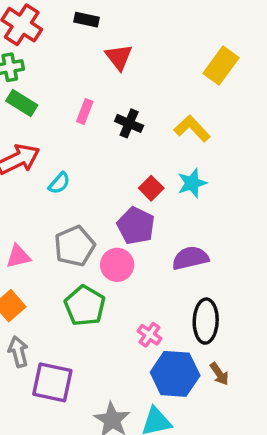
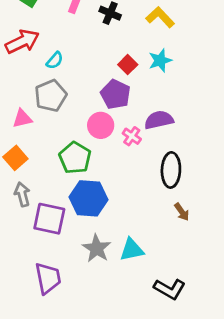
gray pentagon: (75, 246) -> (51, 96), moved
pink cross: (149, 335) -> (132, 136), moved
blue hexagon: (175, 374) -> (88, 198), moved

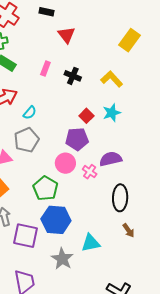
purple pentagon: (116, 94) -> (77, 139), turned -30
cyan triangle: (132, 250) -> (91, 243), moved

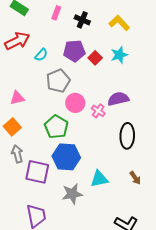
purple pentagon: (77, 139) -> (74, 51), moved
gray pentagon: (27, 140) -> (58, 81), moved
brown arrow: (128, 230) -> (135, 178), moved
gray star: (62, 259) -> (72, 194), turned 30

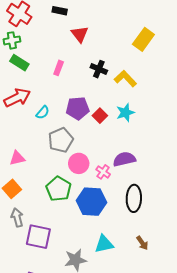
black cross: (82, 20) -> (99, 69), moved
blue hexagon: (66, 157) -> (91, 202), moved

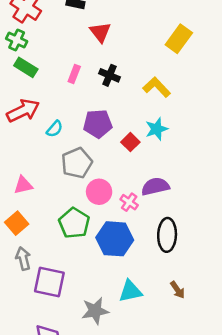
green cross: (12, 40) -> (17, 40), turned 35
black cross: (99, 69) -> (110, 75), moved
red square: (100, 116) -> (130, 142), moved

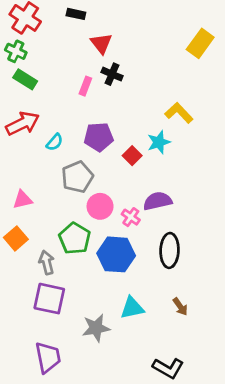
yellow rectangle: (179, 39) -> (200, 43), moved
pink rectangle: (74, 74) -> (85, 86), moved
black cross: (110, 75) -> (112, 74), moved
yellow L-shape: (157, 87) -> (179, 113), moved
gray arrow: (23, 258) -> (47, 262), moved

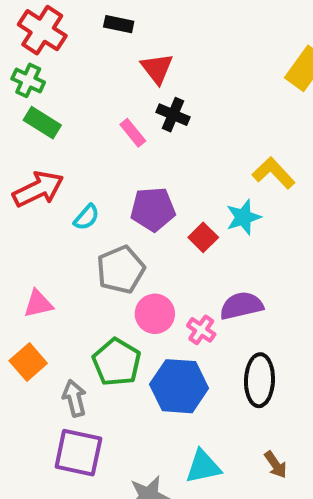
pink rectangle: (85, 86) -> (133, 133), turned -60

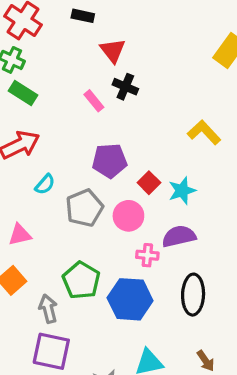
cyan semicircle: (86, 217) -> (45, 184), moved
cyan star: (243, 217) -> (182, 191), moved
pink circle: (155, 314) -> (128, 216), moved
pink cross: (201, 330) -> (147, 255), turned -30

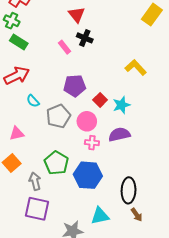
cyan semicircle: (45, 184) -> (33, 101), turned 96
pink cross: (147, 255) -> (92, 143), moved
black ellipse: (193, 295) -> (129, 190), moved

